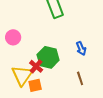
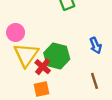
yellow triangle: (22, 75) -> (26, 55), moved

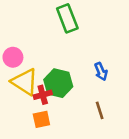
yellow triangle: (26, 55) -> (25, 82), turned -32
red cross: (43, 67) -> (43, 95), turned 35

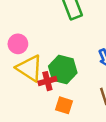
orange square: (41, 119) -> (64, 105), moved, turned 30

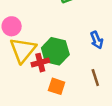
yellow triangle: (29, 68) -> (23, 50), turned 36

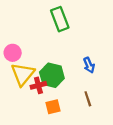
orange square: (57, 86) -> (53, 107), turned -32

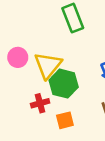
yellow triangle: (23, 74) -> (48, 65), moved
red cross: (38, 85) -> (40, 103), moved

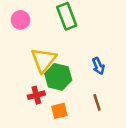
pink circle: (18, 57) -> (21, 20), moved

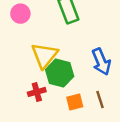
blue arrow: (98, 66) -> (101, 62), size x1.5
orange square: (59, 111) -> (75, 102), moved

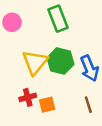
green hexagon: (60, 73) -> (60, 61), moved
orange square: (75, 102) -> (47, 105), moved

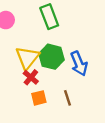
red cross: (28, 97) -> (31, 77), moved, turned -35
brown line: (88, 105) -> (68, 98), moved

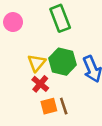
yellow triangle: (27, 58) -> (37, 63), size x0.7
brown line: (68, 98) -> (64, 106), moved

